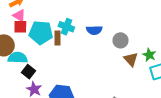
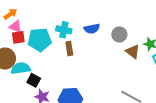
brown rectangle: (57, 38) -> (69, 48), moved

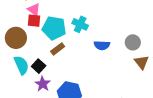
blue semicircle: (92, 29) -> (102, 45), moved
brown rectangle: (69, 48) -> (58, 49), moved, turned 48
cyan semicircle: (21, 68) -> (21, 65), moved, turned 60

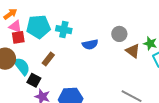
cyan pentagon: (54, 28) -> (38, 27), moved
cyan semicircle: (21, 65) -> (22, 66), moved

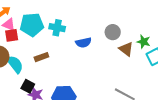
brown rectangle: (48, 59) -> (41, 57), turned 32
black square: (34, 80) -> (28, 86), moved

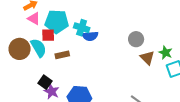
red square: (12, 35) -> (48, 35), moved
blue semicircle: (83, 43) -> (90, 36), moved
cyan semicircle: (15, 64) -> (39, 48), moved

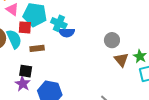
black square: (45, 82) -> (26, 71), moved, turned -32

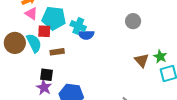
gray circle: (112, 40) -> (133, 21), moved

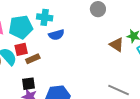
cyan cross: (78, 26) -> (45, 17), moved
red square: (44, 31) -> (21, 49), moved

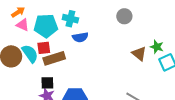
brown rectangle: (33, 59) -> (54, 58), size x1.5

